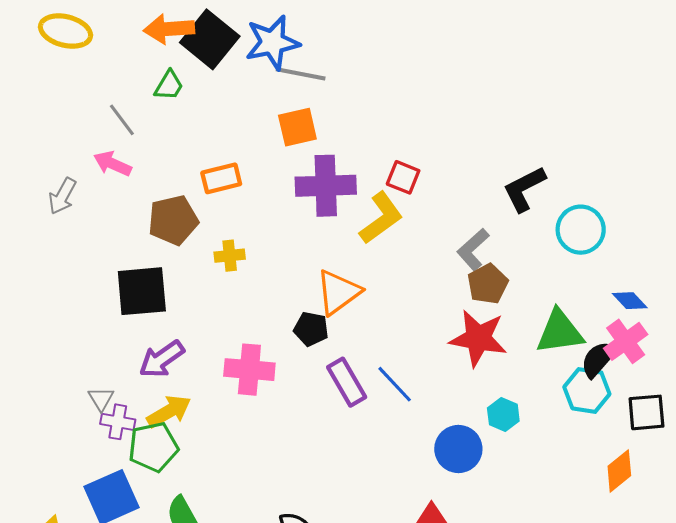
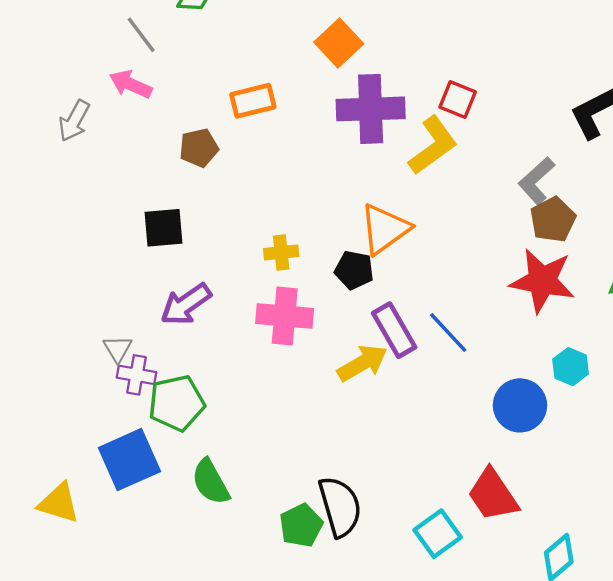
orange square: (297, 127) -> (339, 43), turned -30
brown pentagon: (173, 220) -> (199, 148), size x0.7
yellow cross: (230, 256) -> (281, 252), moved
black square: (142, 291) -> (164, 228), size x0.7
yellow arrow: (169, 411) -> (362, 363), moved

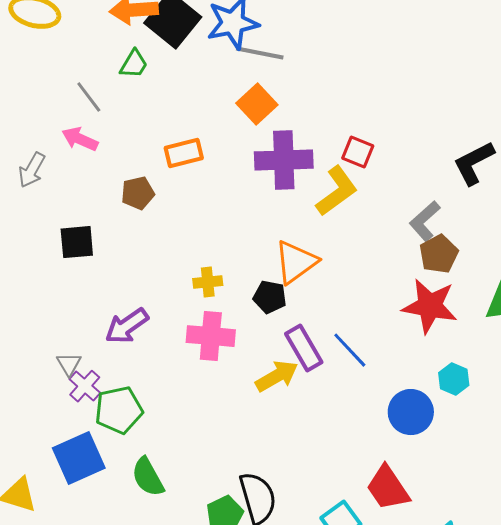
black square: (164, 228) -> (77, 242), moved
purple cross: (136, 375) -> (85, 386), turned 32

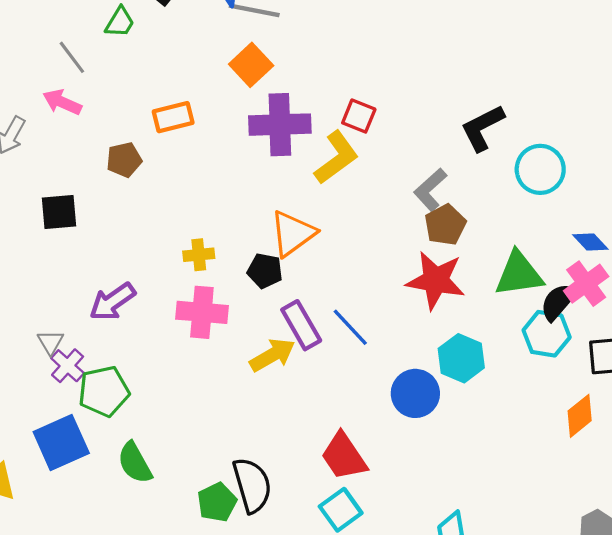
cyan hexagon: (454, 379) -> (461, 358), size x1.4
red trapezoid: (388, 488) -> (344, 456), moved

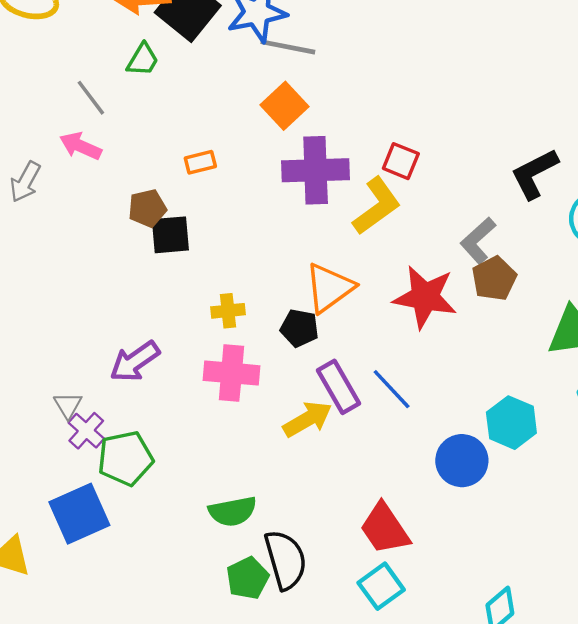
orange rectangle: (173, 117) -> (200, 162), size x0.7
black square: (59, 212) -> (170, 235), moved
red star: (436, 280) -> (425, 297), moved
green semicircle: (135, 463) -> (233, 511), moved, turned -72

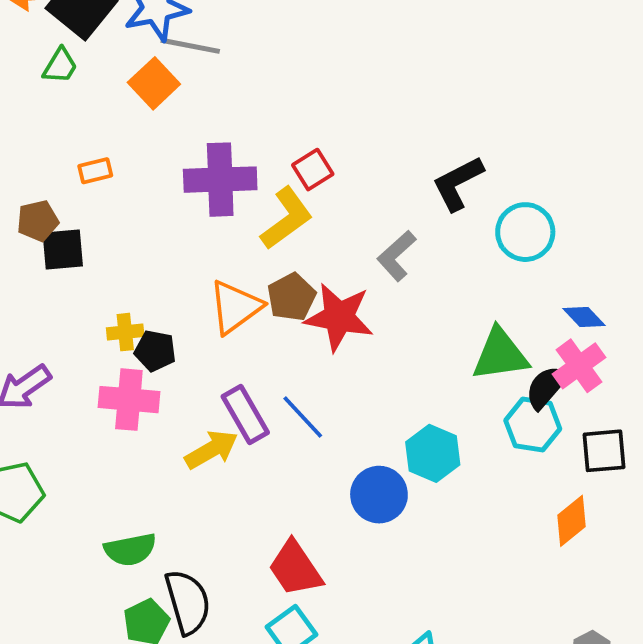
green trapezoid: (143, 60) -> (60, 66), moved
orange square: (284, 106) -> (154, 83), moved
red square: (401, 161) -> (313, 170), turned 36
brown pentagon: (494, 279) -> (291, 297), moved
black pentagon: (299, 328) -> (155, 351), moved

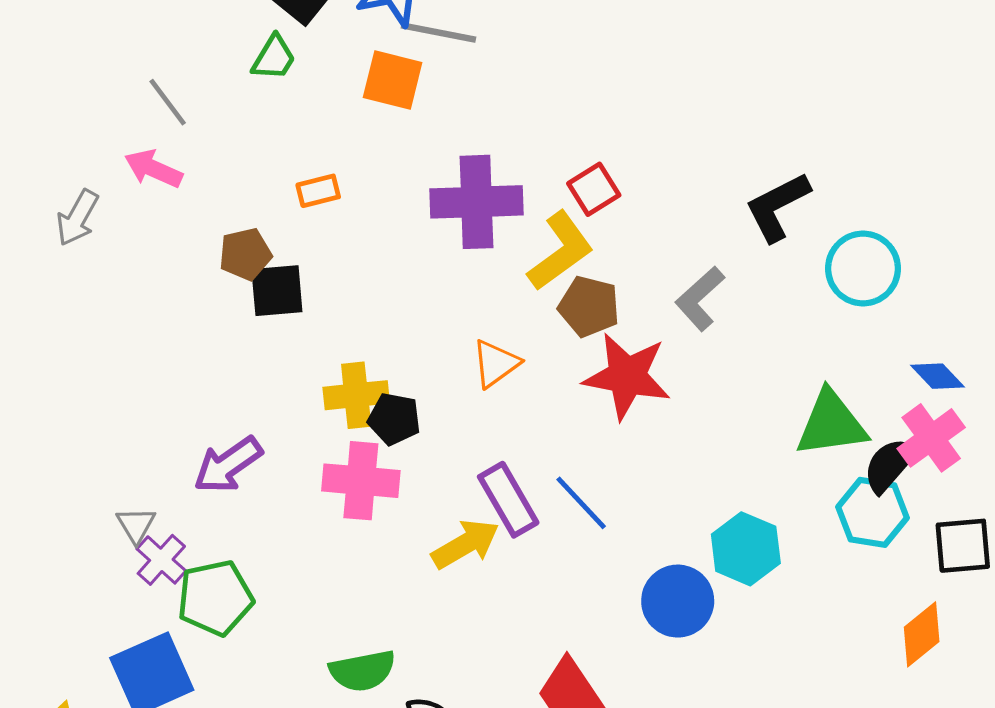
orange square: (154, 83) -> (393, 80), turned -33
brown pentagon: (291, 297) -> (589, 306), moved, turned -30
orange triangle: (235, 307) -> (496, 363), size x0.7
yellow cross: (125, 332) -> (356, 395), size x1.4

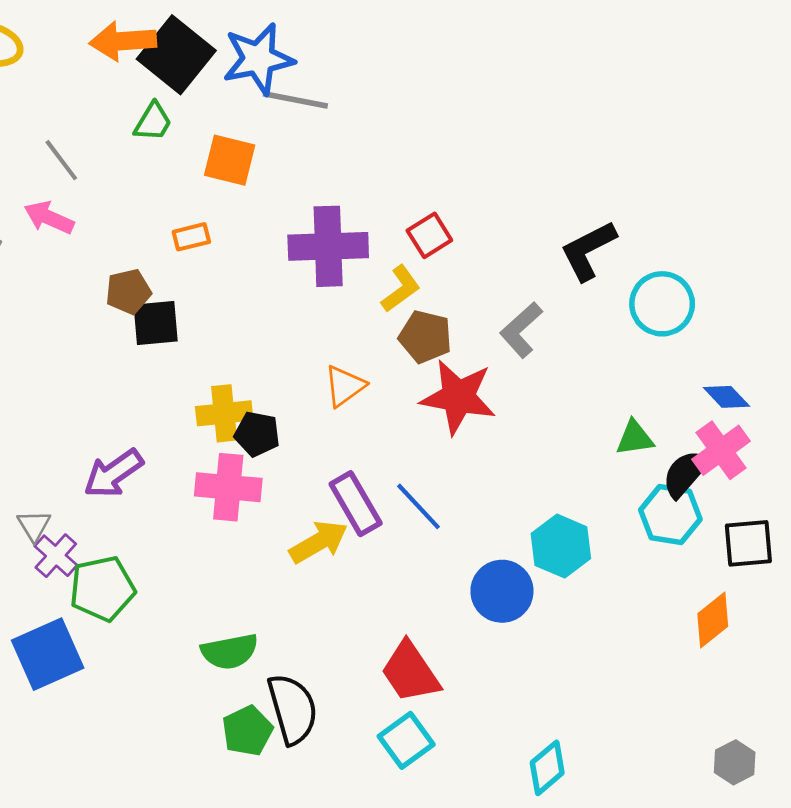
orange square: (393, 80) -> (230, 160), moved
yellow L-shape: (560, 251) -> (401, 289), size x0.7
green triangle: (831, 424) -> (635, 438), size x0.6

